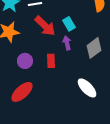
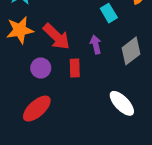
cyan rectangle: (69, 24) -> (109, 13), moved
red arrow: (45, 26) -> (56, 37), moved

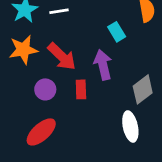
purple arrow: (96, 44) -> (103, 65), size x1.5
gray diamond: (131, 51) -> (143, 89), moved
white ellipse: (122, 103) -> (130, 126), turned 32

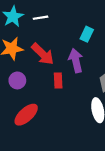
cyan rectangle: (117, 32) -> (87, 34), turned 56
purple circle: (45, 89) -> (17, 80), moved

